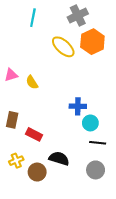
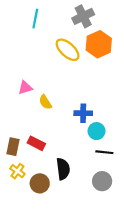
pink triangle: (11, 75) -> (25, 88), moved
yellow semicircle: (32, 82) -> (45, 102), moved
brown rectangle: (12, 120) -> (13, 147), moved
black semicircle: (59, 158) -> (63, 169), turned 66
yellow cross: (16, 161) -> (17, 171), turned -32

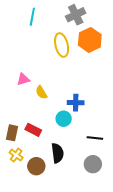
yellow ellipse: (68, 50) -> (62, 45), turned 35
cyan circle: (97, 131) -> (64, 119), moved

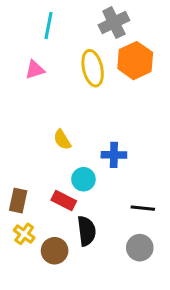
pink triangle: (23, 79) -> (35, 70), moved
cyan circle: (64, 119) -> (83, 179), moved
red rectangle: (33, 130) -> (64, 201), moved

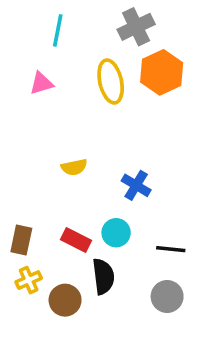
yellow semicircle: (62, 140) -> (74, 167), turned -70
blue cross: (114, 155) -> (136, 185), turned 30
cyan circle: (83, 179) -> (116, 233), moved
yellow cross: (24, 234) -> (29, 280), turned 30

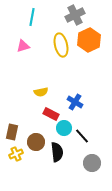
red rectangle: (76, 240) -> (51, 114), moved
black line: (171, 249) -> (82, 136), moved, turned 42
brown circle: (65, 300) -> (36, 142), moved

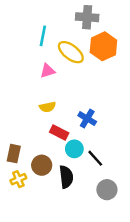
gray cross: (75, 15) -> (87, 17), turned 30
cyan line: (32, 17) -> (43, 36), moved
yellow ellipse: (61, 45) -> (71, 52), turned -40
pink triangle: (23, 46) -> (48, 71), moved

